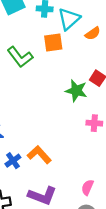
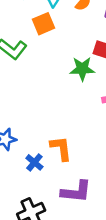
orange L-shape: (39, 155) -> (61, 148), turned 50

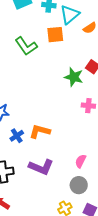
orange L-shape: (61, 148) -> (40, 131), turned -85

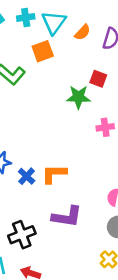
blue cross: (17, 136) -> (27, 176), moved

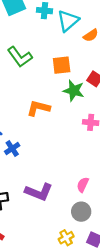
orange square: (43, 51) -> (62, 65), moved
orange L-shape: (54, 174) -> (38, 108), moved

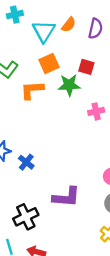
cyan triangle: (68, 21) -> (44, 31), moved
orange L-shape: (38, 108) -> (32, 90), moved

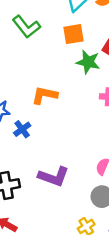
orange L-shape: (32, 90) -> (45, 95), moved

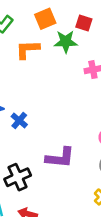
orange L-shape: (45, 95) -> (28, 49), moved

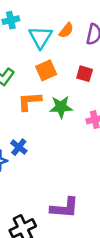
green star: (66, 42) -> (61, 107), moved
blue cross: (19, 121) -> (19, 147), moved

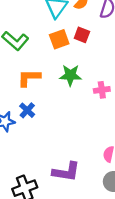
red square: (85, 74) -> (82, 35), moved
orange L-shape: (29, 101) -> (29, 78), moved

